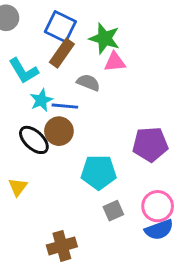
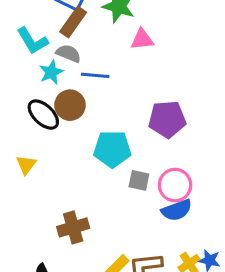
pink triangle: (115, 62) -> (142, 39), moved
gray semicircle: (88, 83) -> (68, 53), moved
blue line: (65, 106) -> (95, 75), moved
gray square: (113, 211) -> (139, 180), moved, turned 36

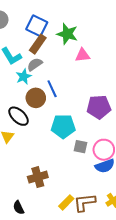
gray semicircle: (68, 53) -> (35, 64), turned -56
blue line: (95, 75) -> (52, 89), moved, turned 60
black ellipse: (43, 115) -> (19, 116), moved

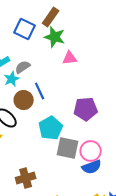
brown rectangle: (38, 44) -> (51, 17), moved
cyan pentagon: (63, 126) -> (51, 128), turned -30
gray square: (80, 147) -> (68, 148), size x1.6

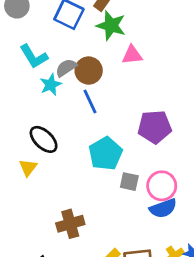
brown circle: (24, 100) -> (89, 71), moved
gray square: (68, 148) -> (129, 182), size x0.6

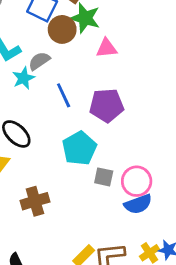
brown circle: (89, 71) -> (62, 29), moved
purple pentagon: (155, 127) -> (107, 105), moved
brown cross: (70, 224) -> (35, 201), moved

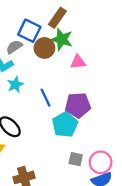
gray semicircle: (39, 61) -> (14, 47), moved
cyan pentagon: (79, 148) -> (65, 125), moved

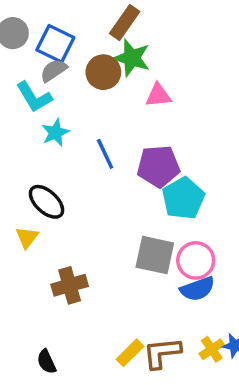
blue square: (29, 31) -> (55, 44), moved
cyan pentagon: (65, 125) -> (183, 198), moved
gray square: (76, 159) -> (155, 255), size x1.6

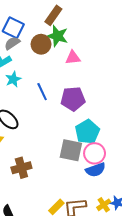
cyan pentagon: (183, 198) -> (87, 132), moved

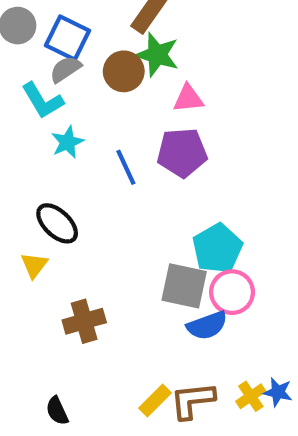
purple pentagon: (73, 99) -> (182, 153), moved
blue semicircle: (96, 170) -> (207, 325), moved

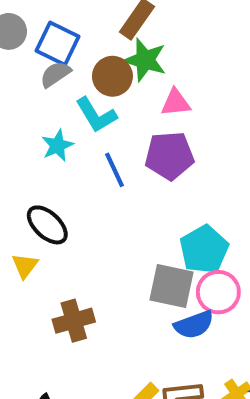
cyan L-shape: (43, 101) -> (96, 115), moved

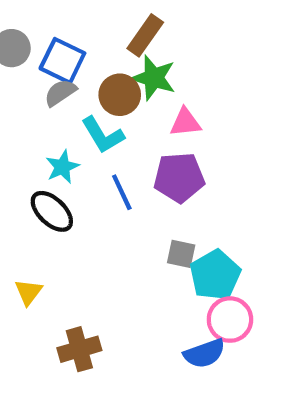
black ellipse: (47, 225) -> (52, 211), moved
gray square: (172, 286) -> (181, 254), moved, size x0.6

